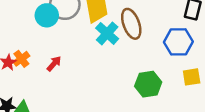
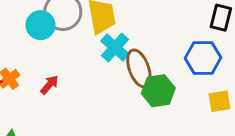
brown ellipse: (131, 24) -> (139, 68), moved
green hexagon: (148, 84) -> (158, 91), moved

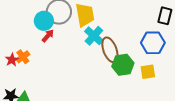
red arrow: (49, 85) -> (48, 36), moved
yellow square: (219, 101) -> (148, 72), moved

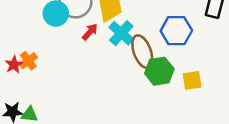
red arrow: (48, 36) -> (90, 32), moved
blue hexagon: (153, 43) -> (176, 31), moved

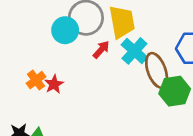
red star: (14, 65) -> (54, 84), moved

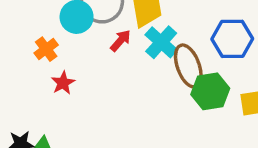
orange cross: (36, 80) -> (46, 49), moved

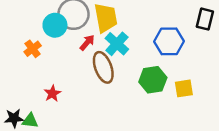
brown ellipse: (188, 66) -> (103, 67), moved
red star: (63, 83) -> (52, 93), moved

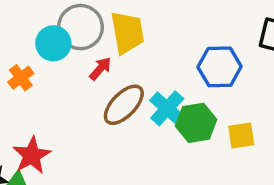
cyan cross: (117, 44) -> (167, 108), moved
brown ellipse: (103, 67) -> (124, 105), turned 64
red star: (52, 93) -> (32, 155), moved, size x1.5

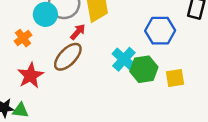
brown ellipse: (124, 105) -> (68, 57), moved
red star: (32, 155) -> (30, 75), moved

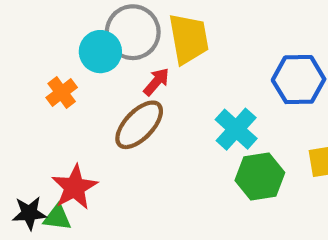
green hexagon: (144, 69) -> (260, 176), moved
red star: (30, 75) -> (75, 187), moved

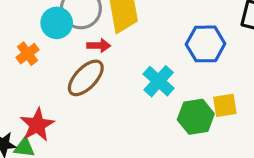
red arrow: (156, 82) -> (99, 46), turned 50
green hexagon: (260, 176) -> (196, 117), moved

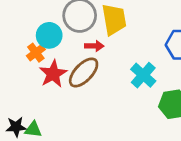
cyan circle: (57, 23) -> (49, 35), moved
red star: (37, 125) -> (53, 74), moved

